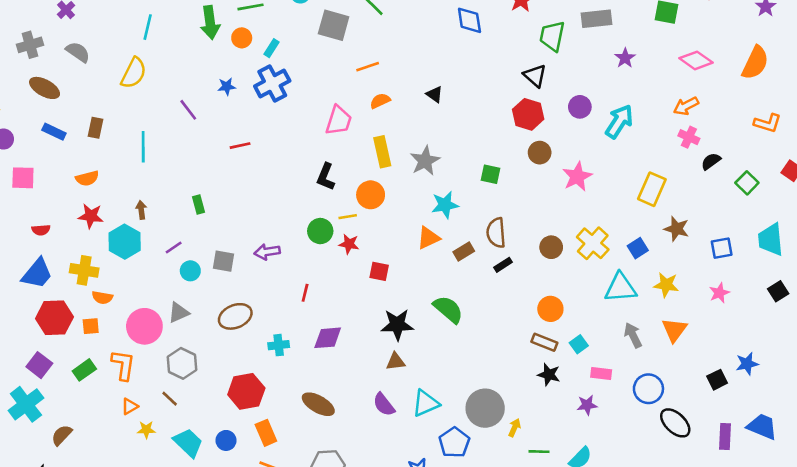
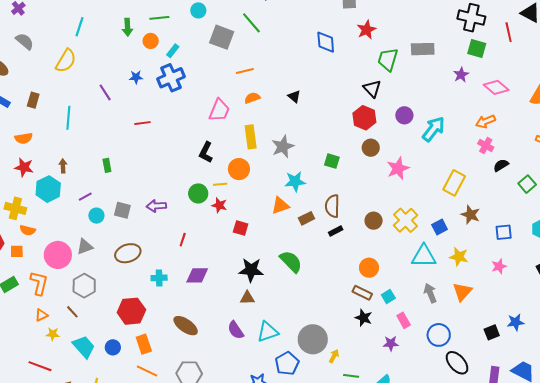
green arrow: (210, 23) -> (127, 27), size x0.7
purple star: (625, 58) -> (461, 75), moved
pink rectangle: (601, 374) -> (404, 320), turned 49

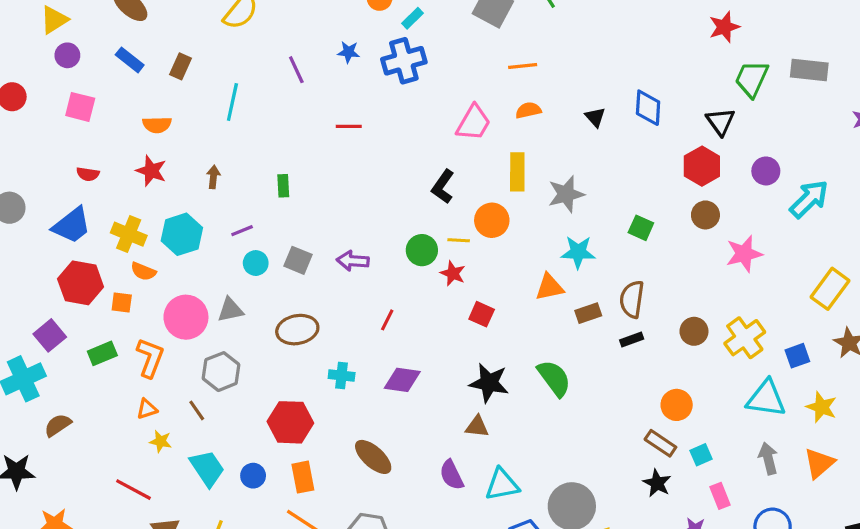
blue diamond: (326, 42) -> (648, 108), moved
cyan hexagon: (48, 189) -> (182, 234), moved

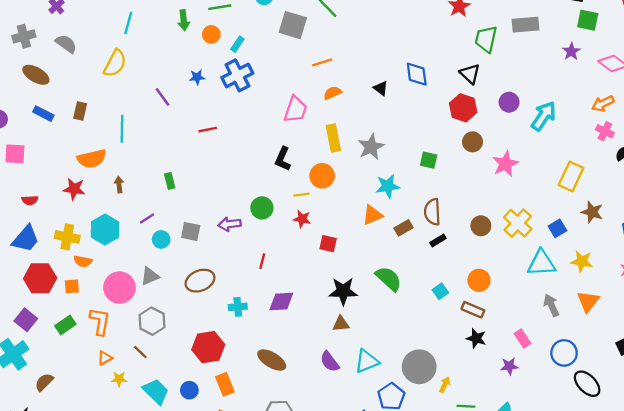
orange semicircle: (157, 125) -> (92, 159), moved, size x1.4
green circle: (422, 250) -> (262, 208), moved
cyan square: (701, 455) -> (440, 291), moved

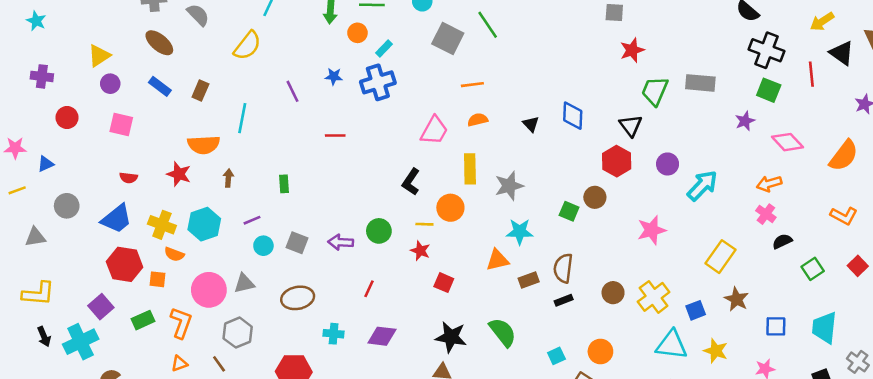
brown circle: (473, 142) -> (595, 197), moved

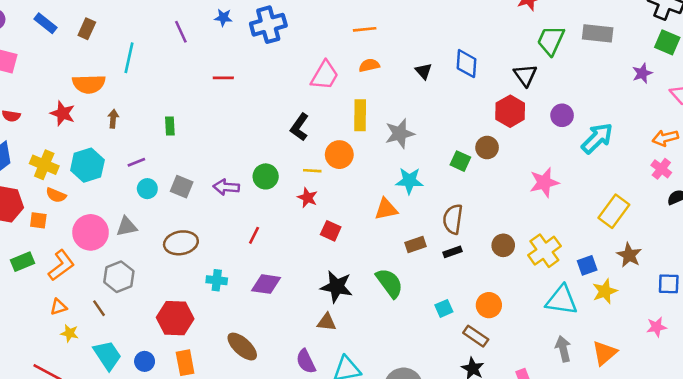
brown rectangle: (529, 280) -> (415, 244), moved
orange L-shape: (181, 323) -> (61, 265), turned 32
yellow star: (716, 351) -> (605, 291), moved, turned 30

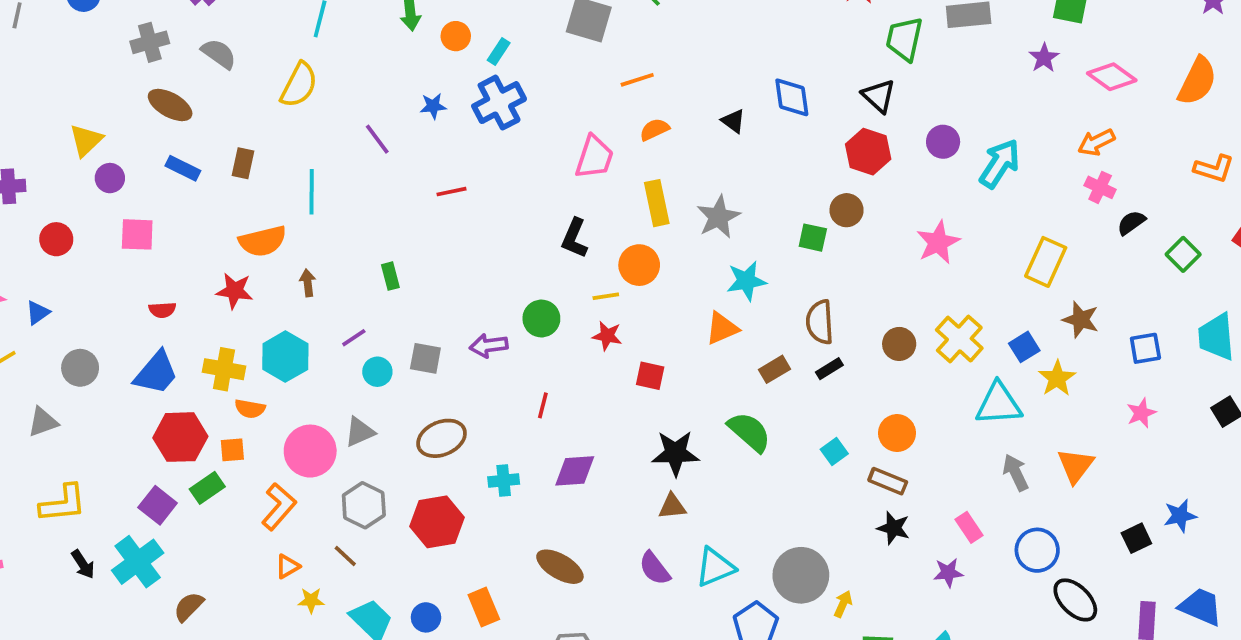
green rectangle: (22, 262) -> (207, 488), moved
red hexagon: (175, 318) -> (437, 522), moved

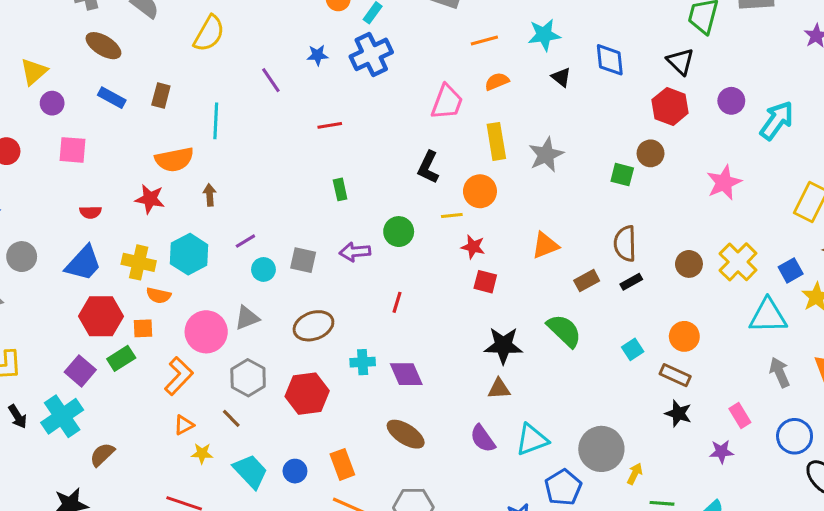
green rectangle: (390, 276) -> (340, 189), moved
cyan star: (746, 281) -> (544, 35), moved
red star: (607, 336) -> (473, 247), moved
purple diamond: (575, 471) -> (406, 374), moved, turned 68

